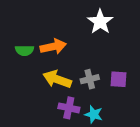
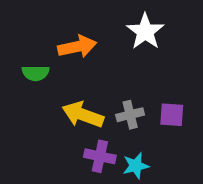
orange arrow: (53, 47) -> (77, 47), moved
cyan star: (94, 114) -> (136, 166), turned -30

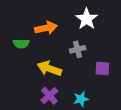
gray cross: (130, 115) -> (78, 49), moved
purple cross: (100, 156) -> (49, 96), moved, turned 36

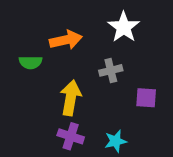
yellow arrow: (49, 69) -> (71, 98), turned 80
purple cross: (49, 96) -> (71, 136), turned -30

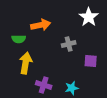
white star: (124, 27) -> (89, 17), moved
yellow arrow: (71, 98) -> (26, 63), moved

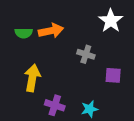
green semicircle: (19, 39) -> (24, 33), moved
gray cross: (69, 44) -> (86, 54), turned 32

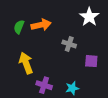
green semicircle: (24, 33) -> (19, 27), turned 112
yellow arrow: (32, 78) -> (26, 63), turned -30

